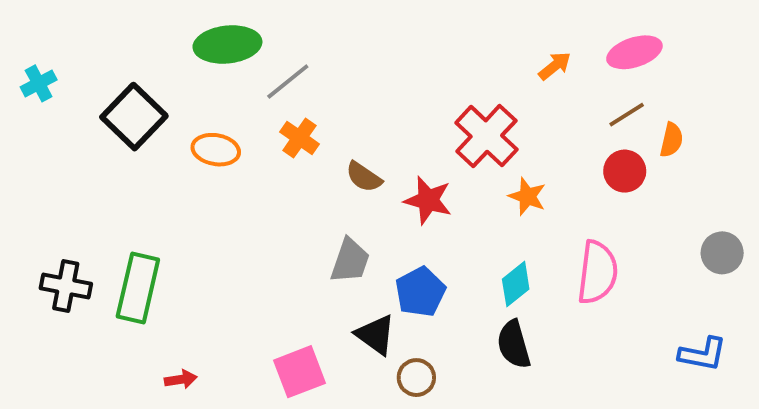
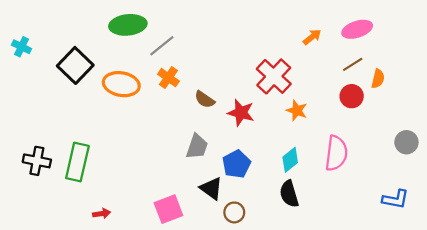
cyan cross: (39, 83) -> (21, 47), turned -36
orange ellipse: (216, 150) -> (121, 84), size x1.4

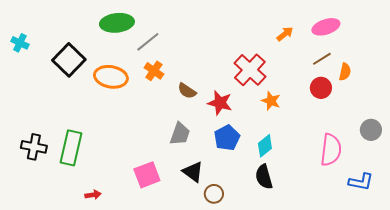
pink semicircle: (336, 153) -> (331, 150), moved
blue pentagon: (236, 164) -> (227, 138), moved
pink square: (168, 209) -> (147, 175), moved

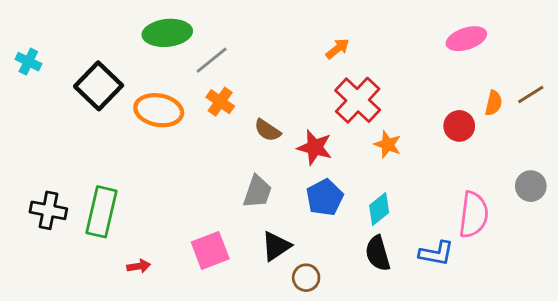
orange arrow: (285, 34) -> (338, 49), moved
brown line: (322, 59) -> (531, 94), moved
black triangle: (193, 172) -> (276, 246), turned 50
blue L-shape: (361, 182) -> (436, 253), moved
red arrow: (93, 195) -> (139, 266), moved

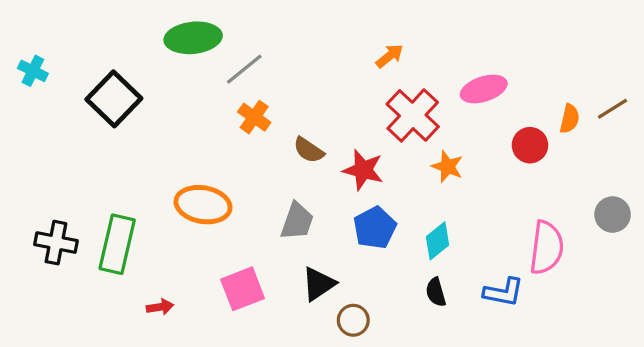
pink ellipse: (466, 39) -> (484, 89), moved
orange ellipse: (159, 110) -> (203, 205), moved
black semicircle: (378, 253) -> (436, 292), size x0.7

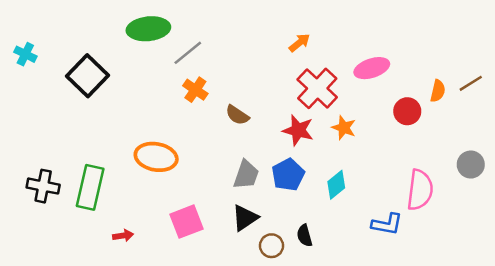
red star: (363, 170) -> (298, 130), moved
gray trapezoid: (297, 221) -> (246, 175), moved
black semicircle: (436, 292) -> (305, 236), moved

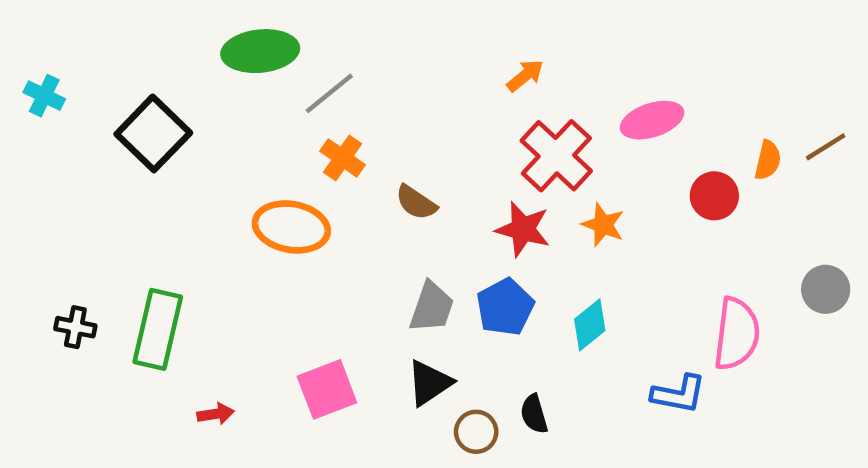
orange ellipse: (156, 157) -> (291, 227), moved
black cross: (43, 186) -> (75, 327), size x0.7

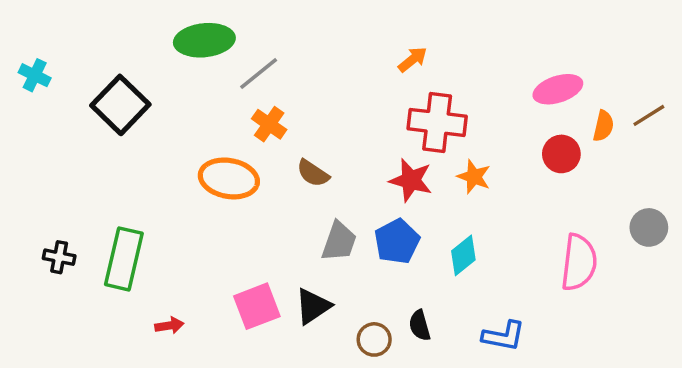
pink ellipse: (652, 120) -> (558, 89), moved
red cross: (556, 156) -> (437, 122), turned -36
brown semicircle: (416, 202) -> (313, 173), moved
black triangle: (429, 383) -> (313, 306), moved
blue L-shape: (679, 394) -> (504, 336), moved

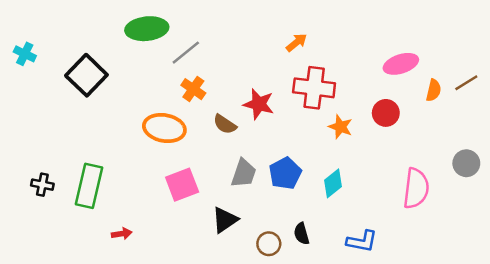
red circle: (561, 154) -> (386, 113), moved
red star: (411, 180) -> (259, 104), moved
pink square: (257, 306) -> (182, 185), moved

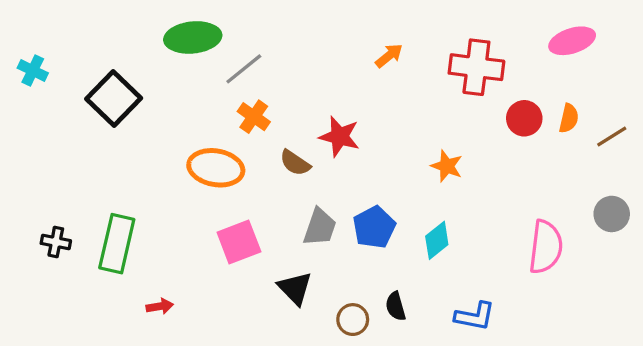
pink ellipse: (401, 64) -> (572, 41), moved
brown line: (466, 83) -> (612, 136), moved
red cross: (314, 88) -> (476, 67), moved
red circle: (386, 113) -> (524, 118), moved
black triangle: (225, 220) -> (295, 288), turned -40

